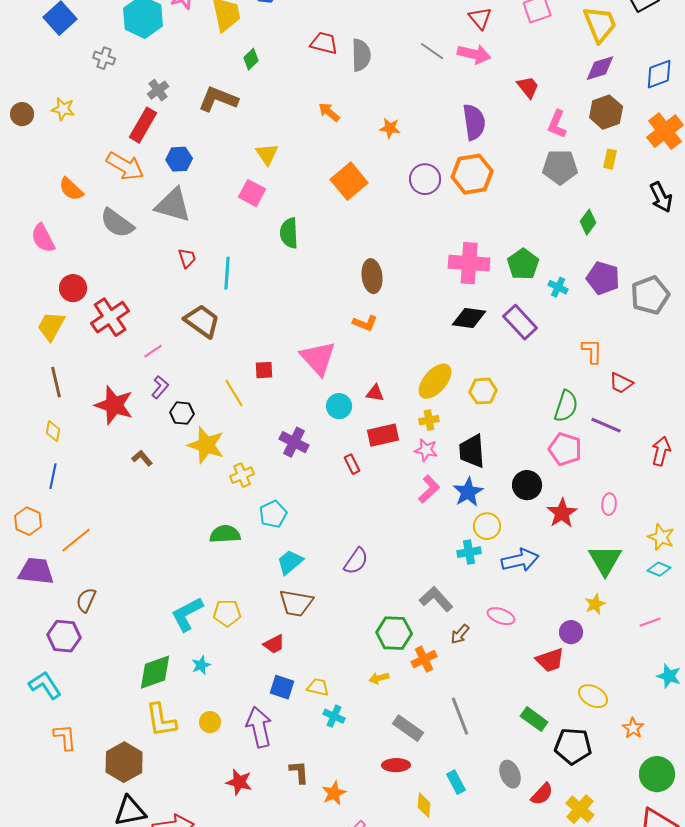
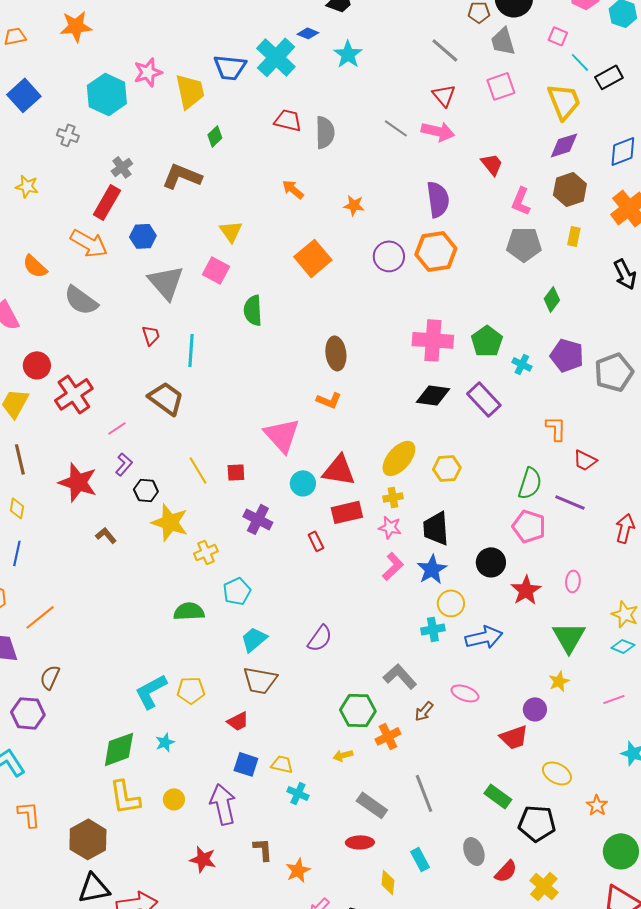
gray triangle: (173, 205) -> (166, 282), moved, turned 33
red square: (264, 370) -> (236, 472), moved
red triangle: (375, 393) -> (339, 470), size x1.8

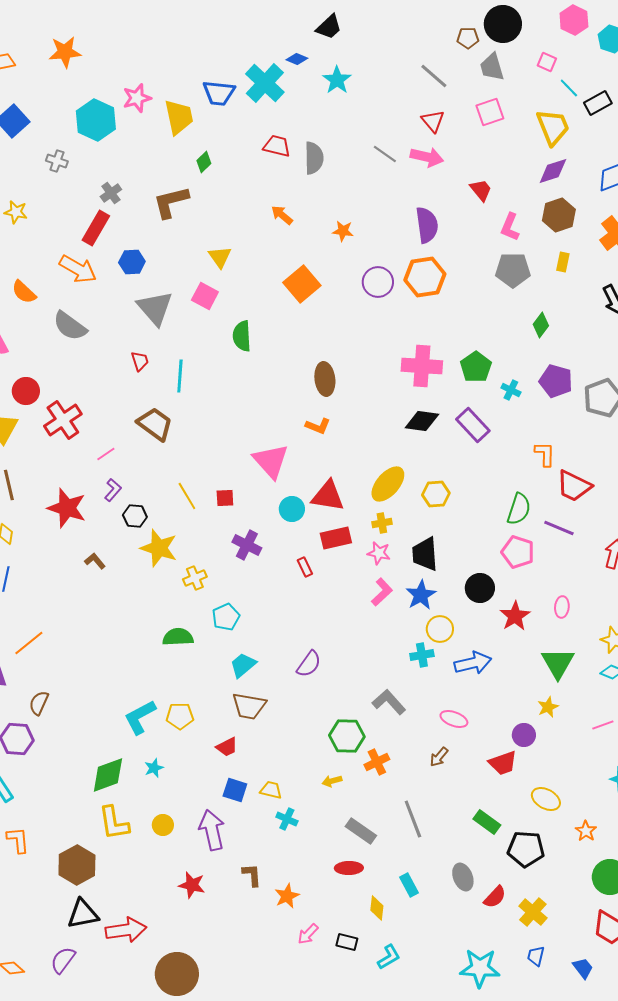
brown L-shape: (182, 176) -> (171, 202), turned -36
red trapezoid: (585, 460) -> (574, 486), size x1.5
brown arrow: (424, 711) -> (439, 757), moved

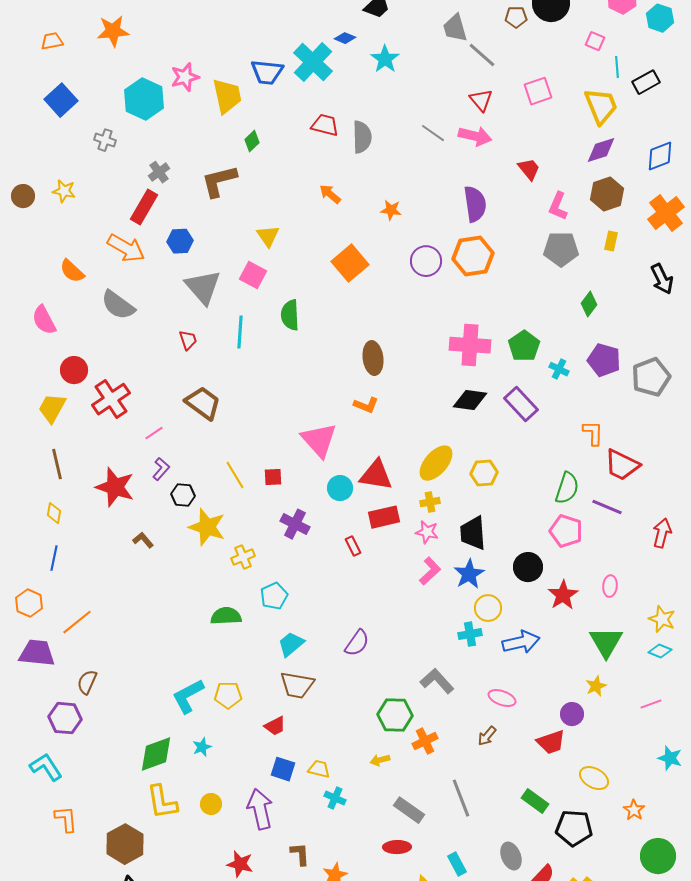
gray trapezoid: (492, 67) -> (455, 28), moved
cyan line: (569, 88) -> (617, 67), turned 40
cyan line: (180, 376) -> (240, 332), moved

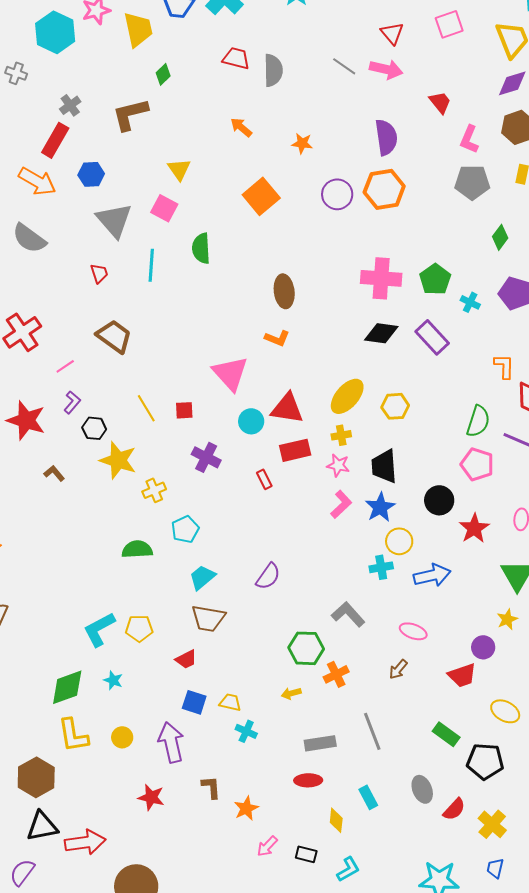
cyan star: (202, 747) -> (113, 680), turned -30
gray rectangle: (409, 810) -> (320, 743), turned -44

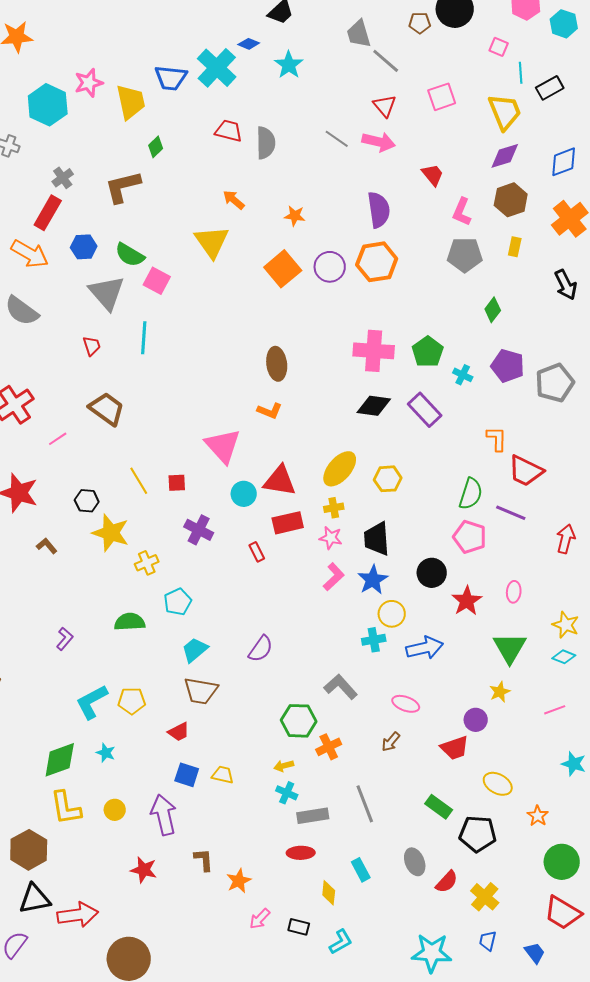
yellow triangle: (179, 169) -> (212, 242), moved, size x1.5
orange square: (261, 196) -> (283, 269), moved
green semicircle: (201, 248) -> (130, 255), moved, turned -56
purple L-shape: (72, 402) -> (65, 639), moved
cyan cross: (246, 731) -> (287, 793), moved

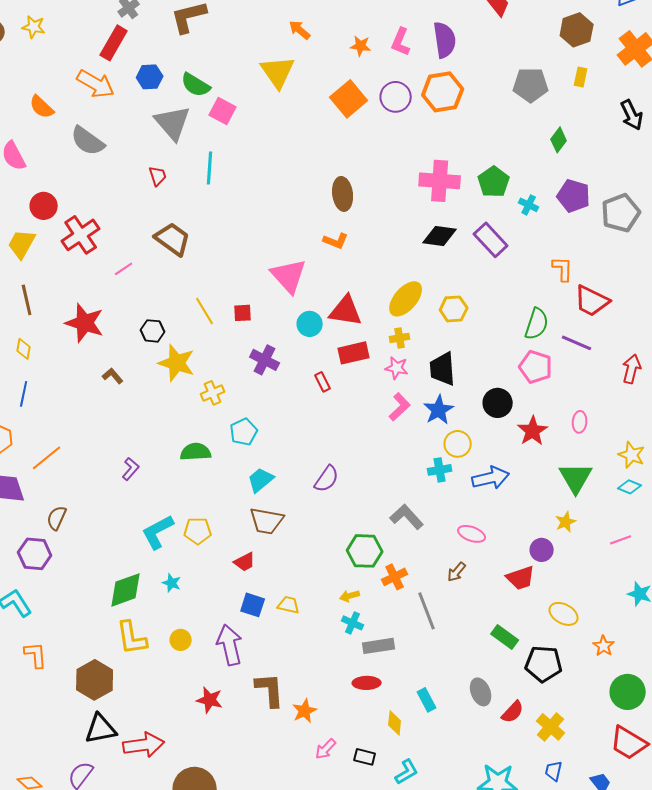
pink L-shape: (462, 212) -> (401, 42), moved
gray line: (365, 804) -> (427, 611), moved
brown L-shape: (204, 860) -> (270, 690), size x1.5

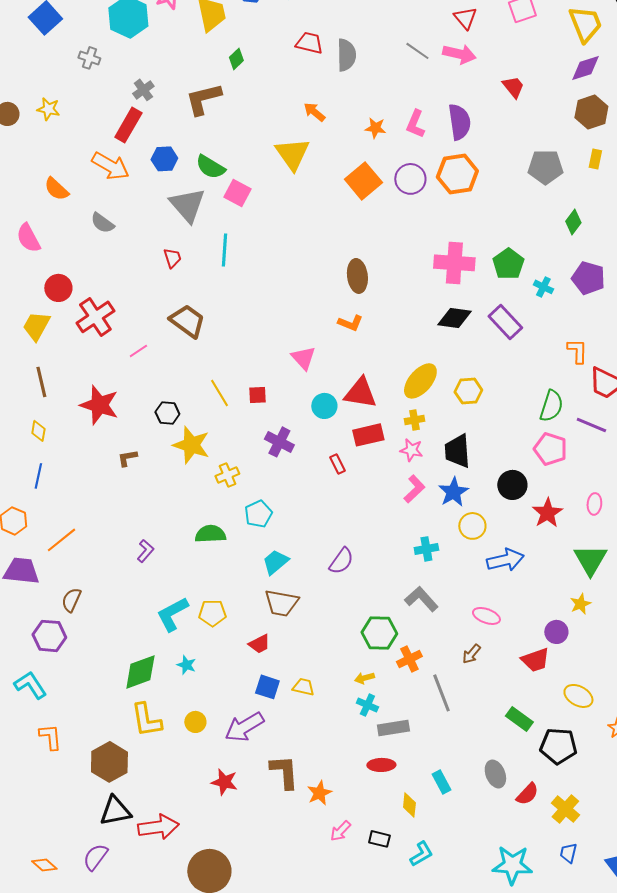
gray semicircle: (88, 141) -> (102, 223), size x0.7
pink triangle: (289, 276) -> (303, 358), size x0.7
brown L-shape: (113, 376) -> (127, 458), turned -60
cyan cross: (440, 470) -> (426, 549), moved
purple arrow: (230, 645) -> (244, 727), turned -108

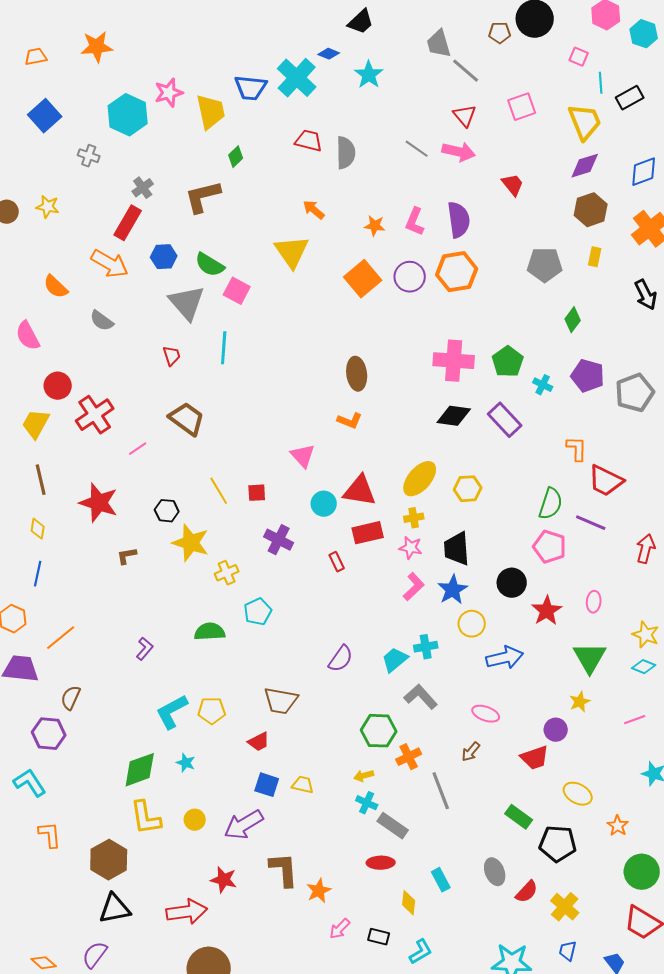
cyan trapezoid: (275, 562) -> (395, 660), moved
gray rectangle: (393, 728) -> (393, 826), turned 44
red arrow: (158, 827) -> (187, 912), moved

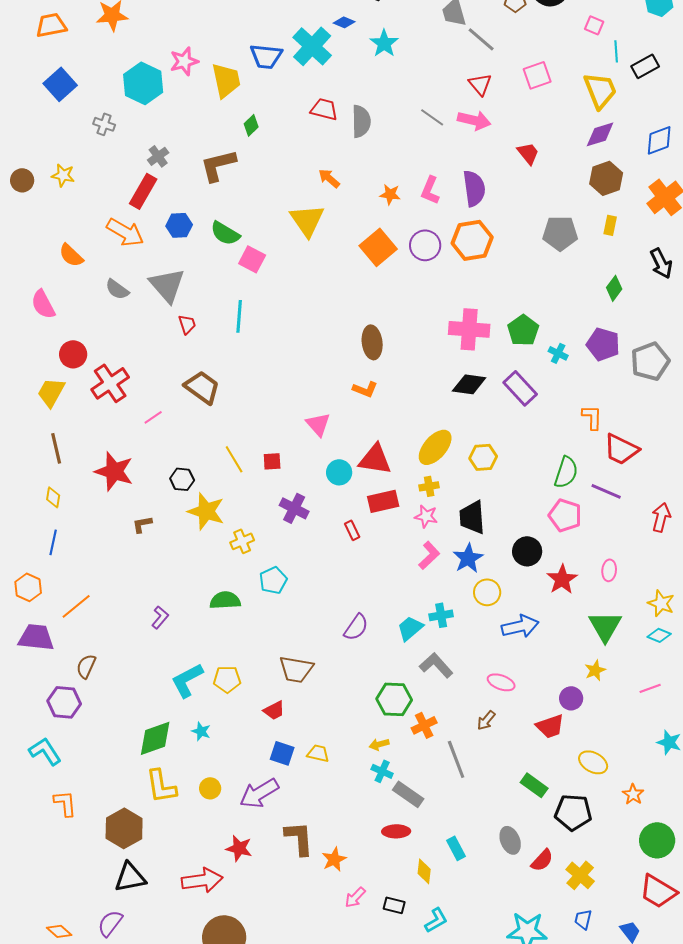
orange trapezoid: (36, 57) -> (51, 25), size x1.4
gray triangle: (187, 303) -> (167, 285), moved
green diamond: (573, 320) -> (614, 288), moved

